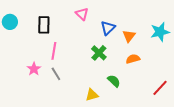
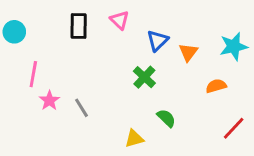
black rectangle: (44, 25) -> (79, 26), moved
pink line: (54, 51) -> (33, 74), moved
orange semicircle: (133, 59) -> (216, 86), moved

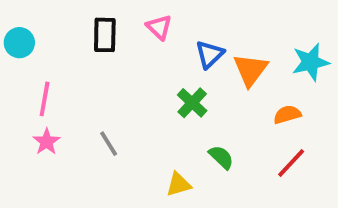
orange triangle: (188, 52) -> (250, 70), size x1.4
pink star: (49, 101) -> (47, 142), moved
red line: (234, 128) -> (291, 163), moved

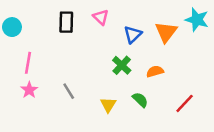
cyan star: (311, 62) -> (197, 20), moved, turned 30
orange triangle: (250, 70) -> (166, 32), moved
orange semicircle: (287, 114) -> (155, 71), moved
yellow triangle: (179, 184) -> (108, 105), moved, turned -42

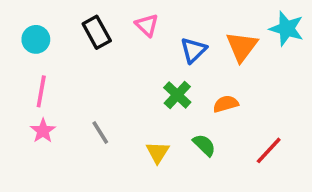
black rectangle: (66, 22) -> (97, 32), turned -30
cyan circle: (12, 27) -> (36, 39), moved

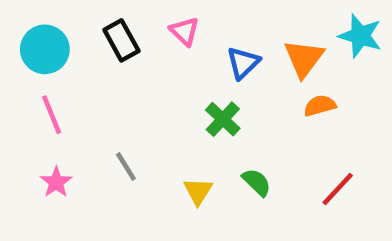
cyan circle: (36, 39) -> (45, 49), size x1.4
pink line: (41, 91) -> (52, 115), turned -32
orange semicircle: (226, 104) -> (320, 106), moved
pink star: (43, 131) -> (56, 182), moved

